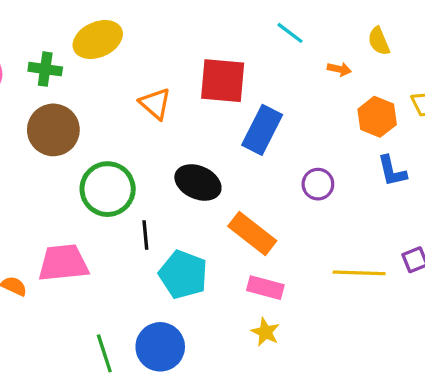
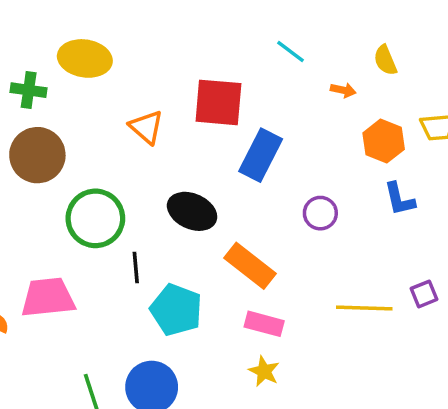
yellow ellipse: (98, 40) -> (85, 58), turned 33

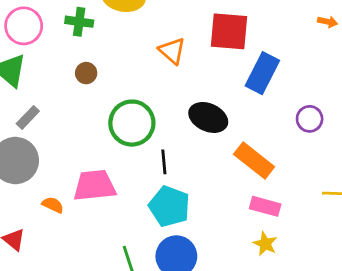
brown circle: (37, 155) -> (86, 73), size x0.5
cyan pentagon: (176, 310) -> (169, 206), moved

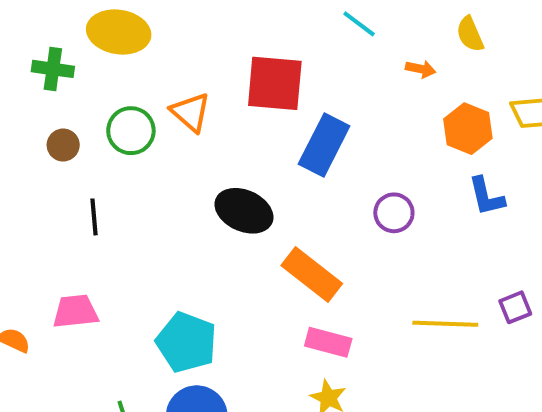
green circle: (132, 123) -> (131, 131), moved, size x0.7
black line: (164, 162) -> (94, 217), moved
pink trapezoid: (94, 185) -> (75, 311), size x0.7

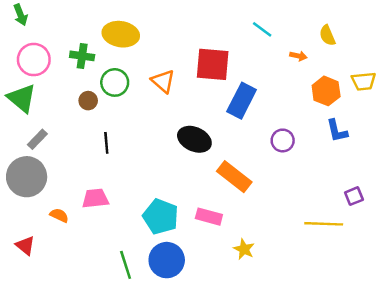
green circle: (131, 131) -> (115, 82), moved
yellow line: (445, 324) -> (324, 224), moved
pink rectangle: (328, 342) -> (209, 217), moved

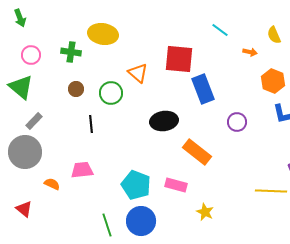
pink circle: (34, 60) -> (31, 55), size x0.7
green circle: (115, 82) -> (111, 93), moved
blue rectangle: (242, 101) -> (203, 89), turned -48
black ellipse: (194, 139) -> (164, 121), turned -32

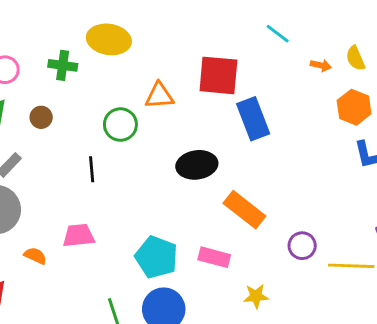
yellow semicircle: (274, 35) -> (355, 58), moved
orange triangle: (138, 73) -> (159, 96), turned -45
brown circle: (76, 89) -> (41, 117), moved
purple circle: (237, 122) -> (302, 246), moved
yellow star: (205, 212) -> (256, 296), turned -30

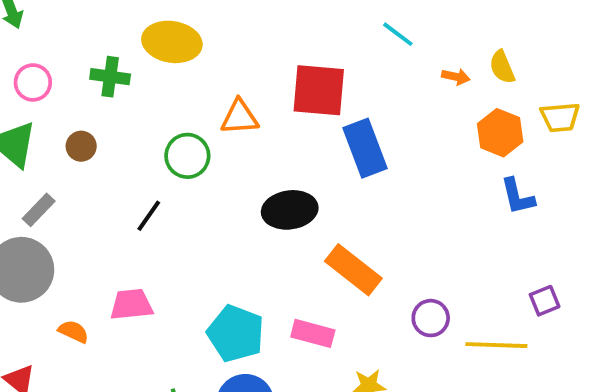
black line: (92, 169) -> (149, 216), turned 40

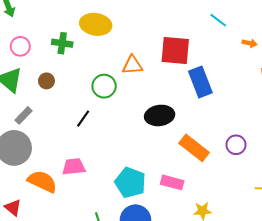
purple circle: (431, 318) -> (236, 145), moved
orange semicircle: (73, 332) -> (42, 181), size x1.8

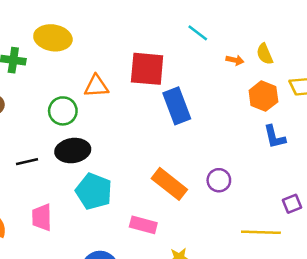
black ellipse: (160, 115) -> (73, 151), moved
black line: (83, 119) -> (27, 162), moved, turned 42
pink trapezoid: (74, 167) -> (42, 217), moved, turned -85
cyan pentagon: (130, 182) -> (94, 191), moved

